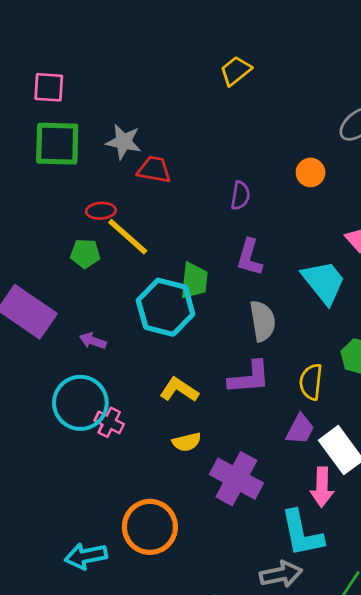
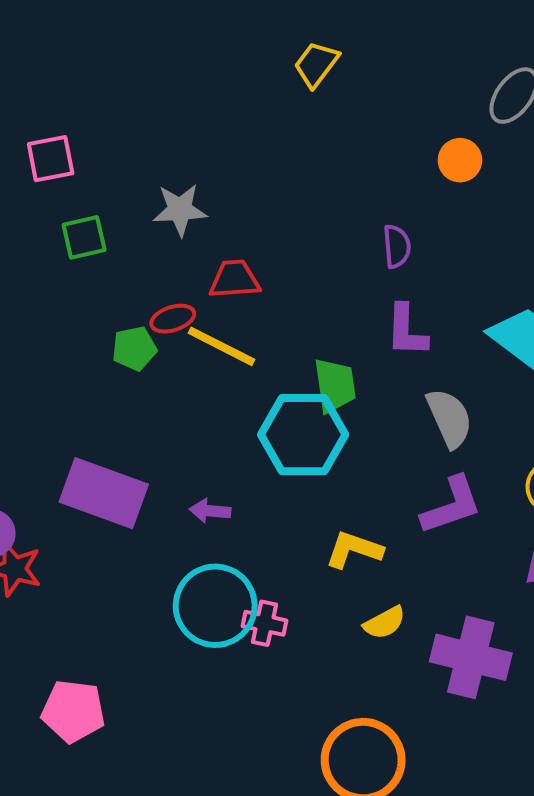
green square: (57, 144) -> (84, 237), size x0.6
red trapezoid: (154, 170) -> (234, 279), moved
orange circle: (311, 172) -> (460, 160), moved
purple semicircle: (240, 196) -> (397, 246), moved
green pentagon: (85, 254) -> (134, 348), moved

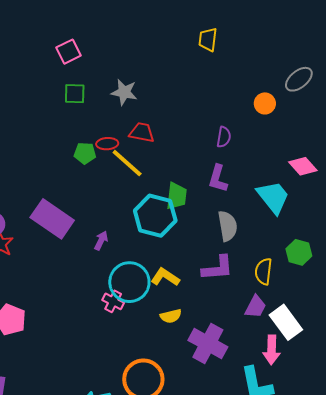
yellow trapezoid: (316, 64) -> (208, 40), turned -45
pink square: (51, 159) -> (69, 52), turned -30
purple arrow: (210, 511) -> (101, 241), turned 96
cyan circle: (215, 606) -> (129, 282), moved

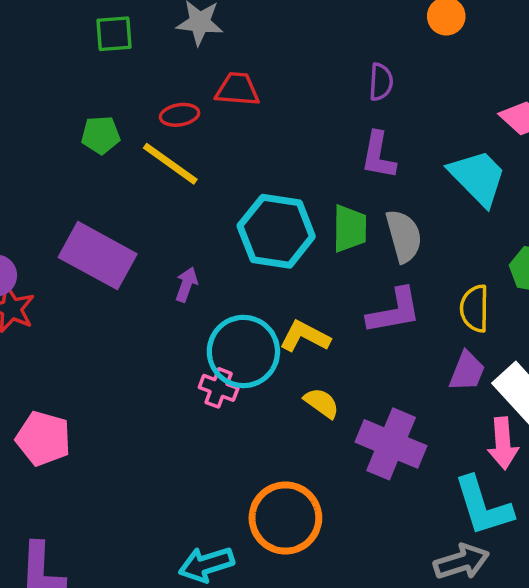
green pentagon: (85, 153) -> (101, 135), moved
yellow line: (127, 163) -> (170, 164), moved
green trapezoid: (177, 196) -> (350, 228), moved
yellow semicircle: (171, 316) -> (322, 403), turned -125

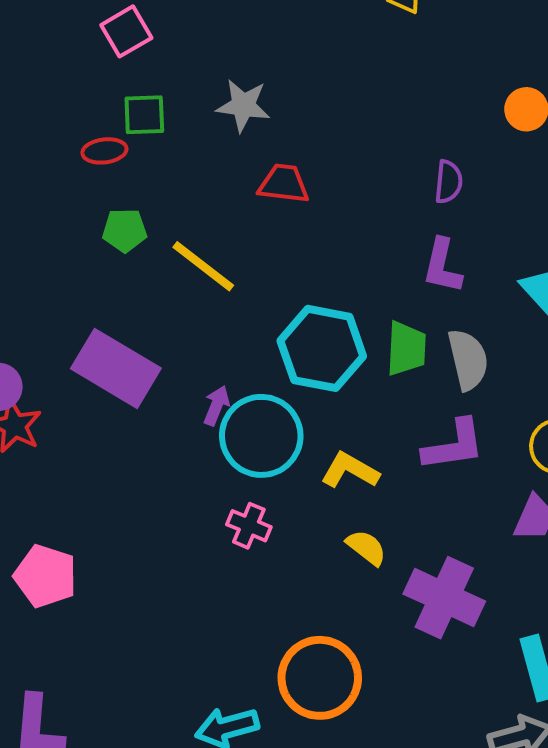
red ellipse: (180, 115) -> (104, 151), moved
cyan circle: (243, 351) -> (261, 436), moved

